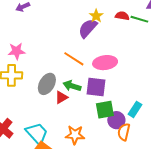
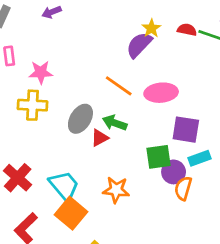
purple square: (96, 87) -> (186, 130), moved
cyan rectangle: (135, 109) -> (200, 158), turned 35

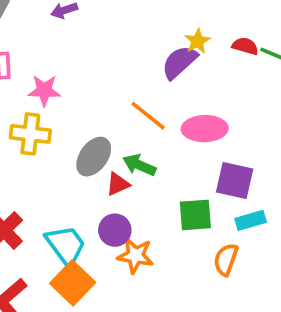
purple circle: (174, 172) -> (115, 230), moved

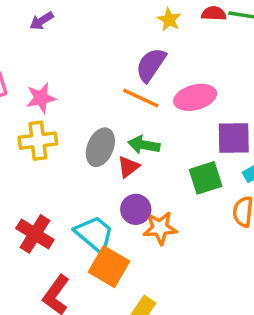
purple semicircle: (179, 62) -> (151, 65), moved

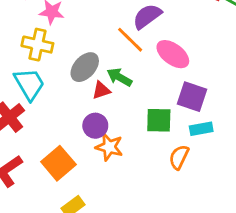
pink ellipse: (195, 97) -> (173, 54), turned 32
cyan trapezoid: (95, 234) -> (29, 84), moved

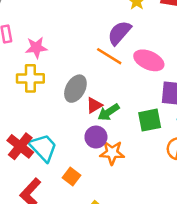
green arrow: (119, 77) -> (109, 112), moved, turned -50
cyan trapezoid: (29, 84) -> (43, 148), moved
orange square: (58, 163) -> (71, 176), size x0.6

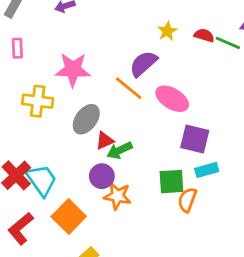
pink star: (36, 48) -> (73, 70), moved, size x1.4
green square: (150, 120) -> (171, 182), moved
orange square: (71, 176) -> (69, 216), size x1.6

